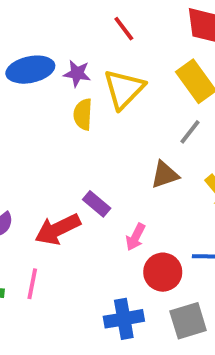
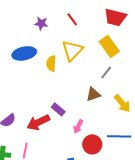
blue ellipse: (30, 70) -> (24, 53), moved
purple star: (77, 73) -> (41, 23), moved

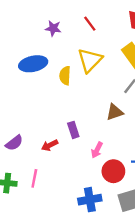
purple rectangle: (58, 109) -> (73, 130), turned 32
red arrow: (38, 122) -> (50, 145), size x0.6

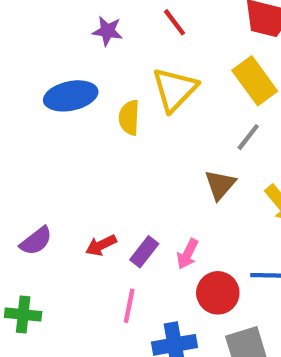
brown triangle: (115, 112) -> (220, 185), turned -30
purple rectangle: (73, 130) -> (144, 252), moved, turned 56
pink line: (34, 178) -> (129, 306), moved

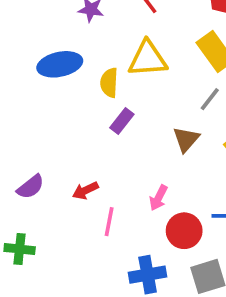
yellow triangle: (175, 89) -> (148, 59), turned 42
purple rectangle: (144, 252) -> (122, 121), moved
pink line: (129, 306) -> (109, 222), moved

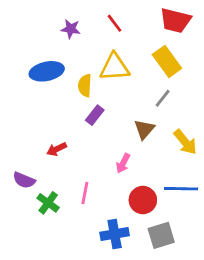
purple semicircle: (31, 187) -> (24, 180), moved, turned 60
red arrow: (85, 191) -> (57, 149), moved
pink arrow: (159, 198) -> (123, 163), moved
green cross: (20, 249) -> (48, 203), moved, turned 30

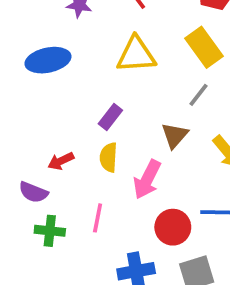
yellow semicircle: (85, 85) -> (109, 157), moved
pink arrow: (123, 163) -> (147, 179), size x1.5
purple semicircle: (24, 180) -> (33, 192), moved
green cross: (48, 203) -> (50, 231), turned -30

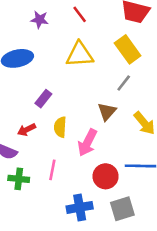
purple rectangle: (110, 117) -> (43, 99), moved

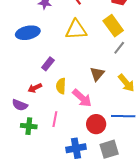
gray line: (124, 83) -> (119, 48), moved
pink arrow: (87, 143) -> (82, 98), turned -75

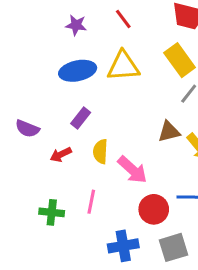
blue ellipse: (28, 33) -> (78, 71), moved
brown triangle: (97, 74) -> (169, 132), moved, turned 35
purple semicircle: (20, 105) -> (27, 129), moved

